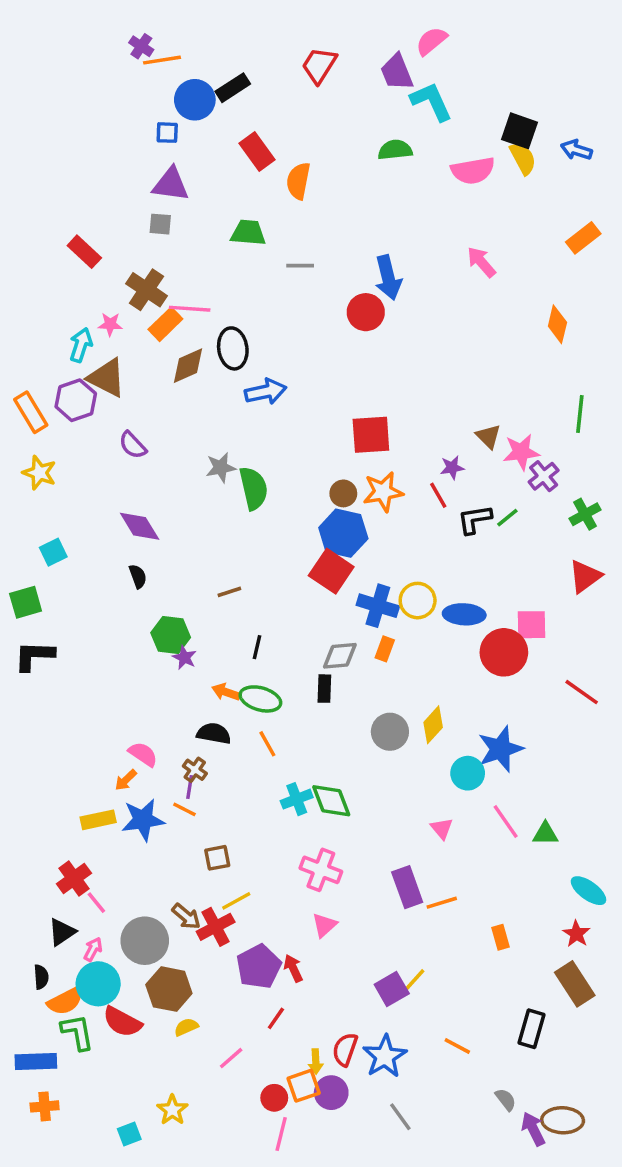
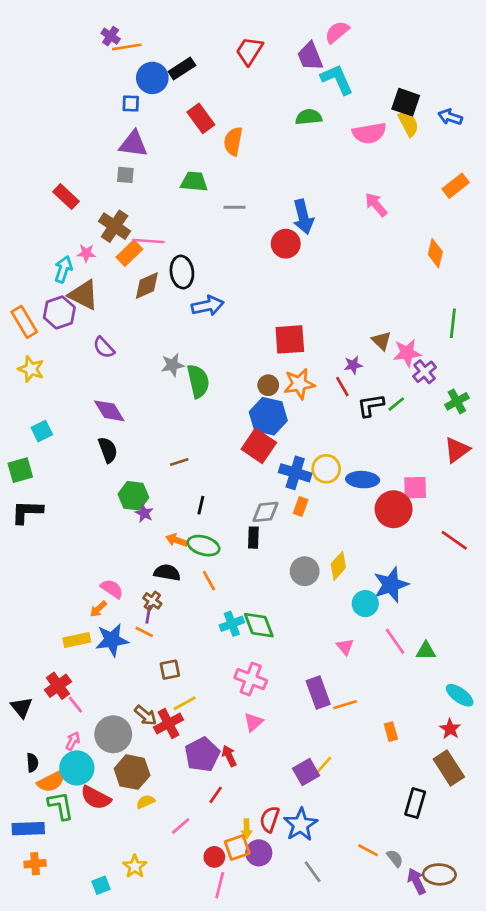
black semicircle: (138, 576) -> (108, 450), size x1.4
black triangle: (62, 932) -> (22, 707), moved, turned -35
orange line: (457, 1046) -> (368, 850), moved

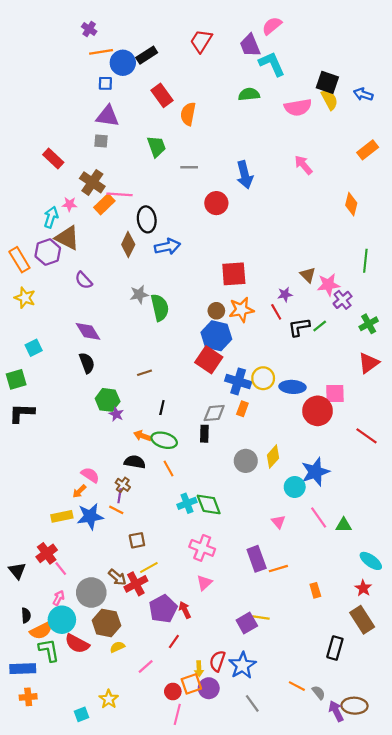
orange line: (127, 47) -> (101, 52), moved
green trapezoid: (194, 182) -> (157, 147), turned 65
red circle: (286, 244) -> (216, 203), moved
brown diamond: (147, 285) -> (128, 244), moved, turned -40
yellow line: (323, 765) -> (261, 618), turned 56

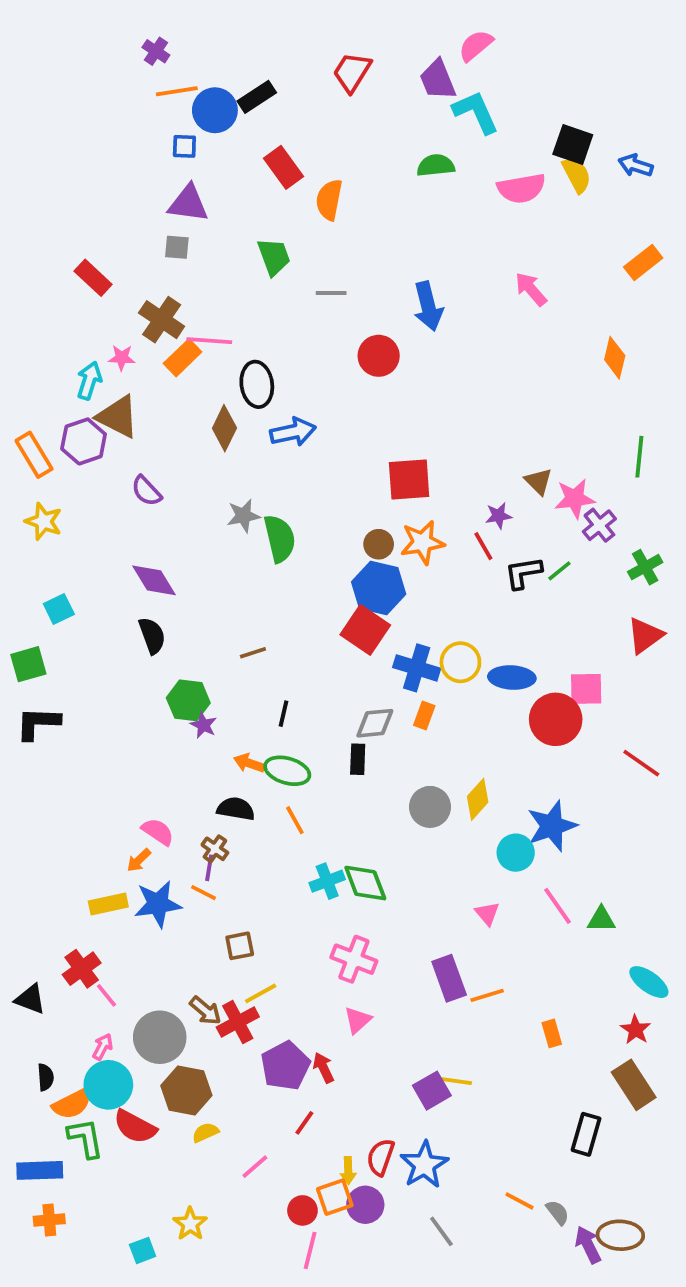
black triangle: (17, 571) -> (30, 999), turned -30

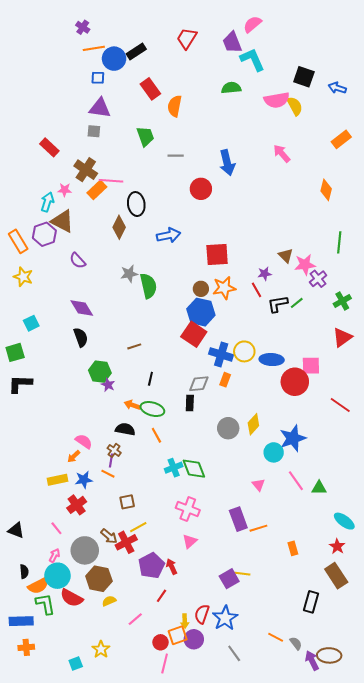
yellow semicircle: (577, 175) -> (295, 106), moved
blue arrow: (293, 432) -> (169, 235), moved
blue star: (158, 904) -> (84, 480), size x0.7
red cross: (82, 969) -> (77, 505), moved

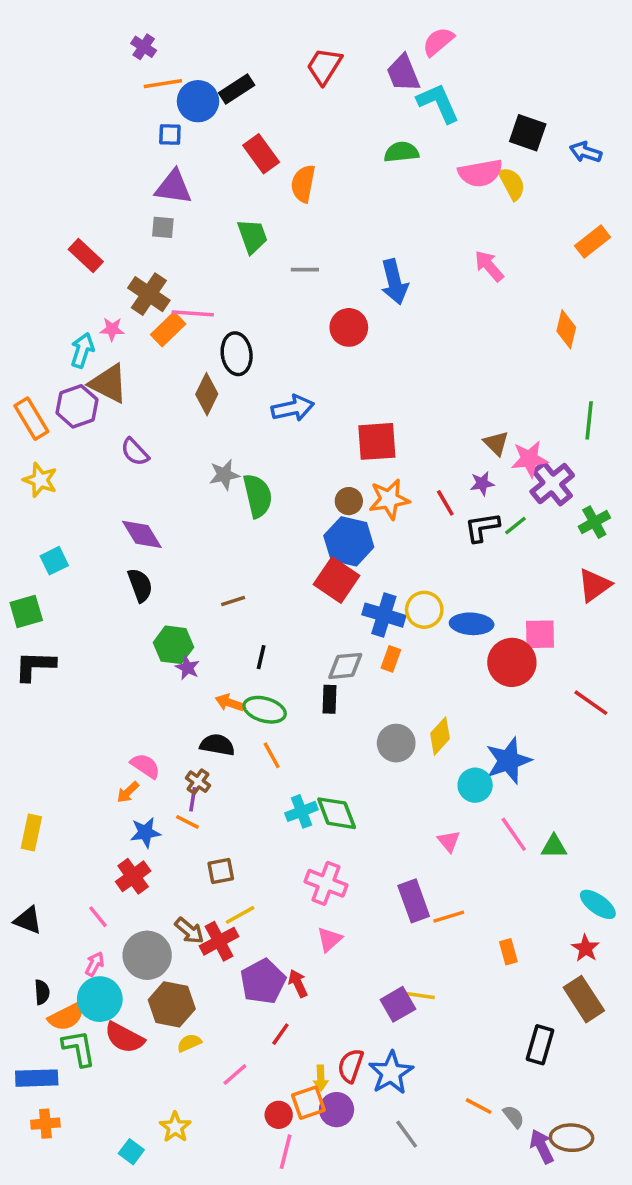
purple star: (265, 274) -> (482, 484), moved
purple cross: (318, 279) -> (552, 484), size x1.4
yellow rectangle: (57, 480) -> (31, 832), moved, turned -66
cyan square: (76, 664) -> (131, 1152), turned -32

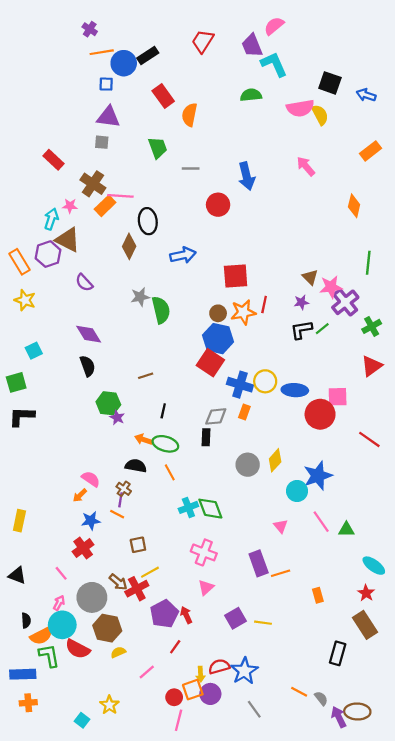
red line: (445, 503) -> (264, 305), moved, turned 42
purple square: (398, 1004) -> (236, 618), moved
red semicircle: (351, 1066) -> (219, 667), turned 55

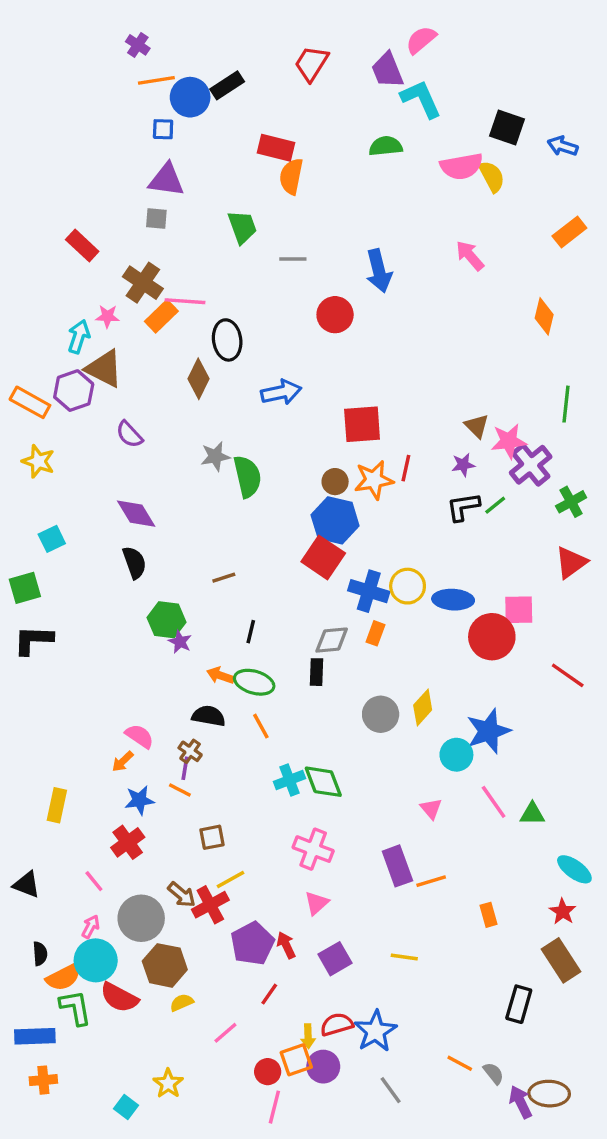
red rectangle: (163, 96) -> (276, 148), moved, turned -40
orange rectangle: (19, 262) -> (30, 402), turned -30
yellow rectangle: (19, 521) -> (57, 805), moved
purple square: (236, 618) -> (335, 959), moved

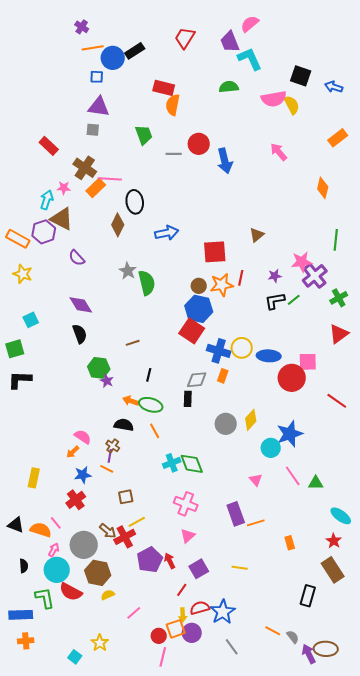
red circle: (335, 315) -> (199, 144), moved
brown triangle: (477, 426) -> (257, 235), moved, turned 35
gray star: (215, 456) -> (128, 271), turned -30
orange semicircle: (64, 977) -> (41, 530), moved, turned -135
red line: (269, 994) -> (182, 590), moved

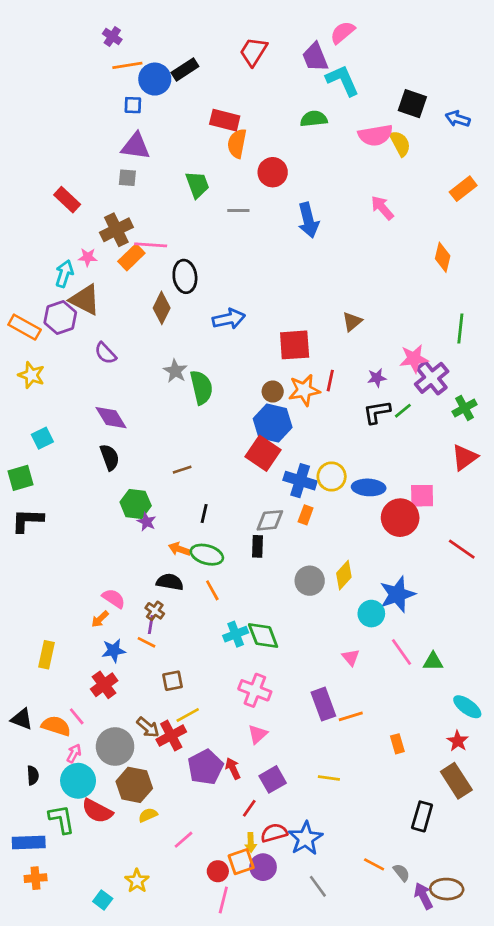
red circle: (199, 144) -> (273, 172), moved
brown cross: (85, 168) -> (116, 230), turned 30

